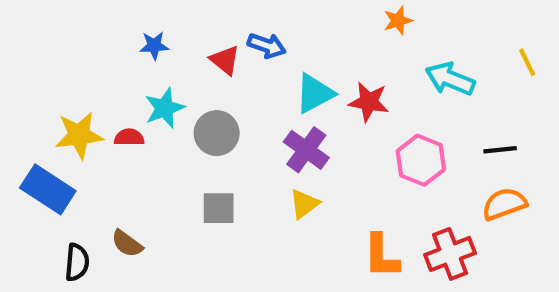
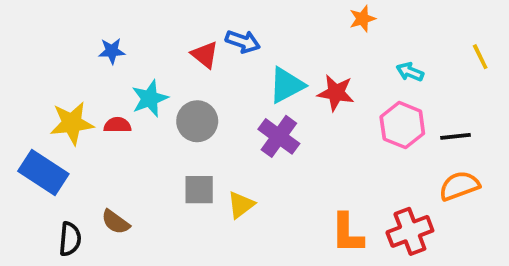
blue star: (154, 46) -> (112, 51), moved
cyan arrow: (450, 79) -> (410, 72), size x0.6
pink hexagon: (421, 160) -> (402, 125), moved
yellow triangle: (304, 204) -> (241, 205), moved

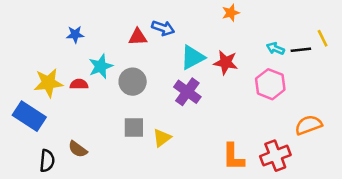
orange star: (362, 19) -> (231, 13), moved
red triangle: (205, 55) -> (138, 37), turned -42
black line: (456, 136) -> (301, 50), moved

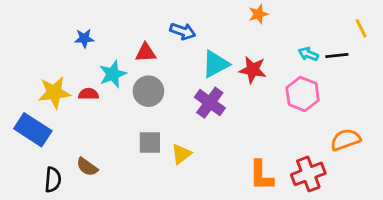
red triangle: (138, 37) -> (146, 53), moved
yellow line: (323, 38) -> (361, 28), moved

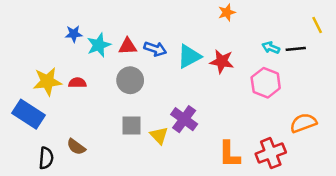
blue arrow: (183, 31) -> (155, 49), moved
cyan star: (113, 74) -> (99, 45), moved
purple cross: (210, 103) -> (184, 119), moved
yellow triangle: (181, 154) -> (159, 135), turned -36

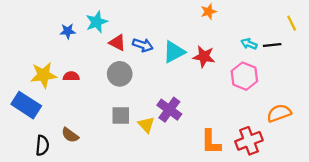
cyan star: (99, 45) -> (97, 22), moved
red triangle: (128, 46) -> (117, 43), turned 30

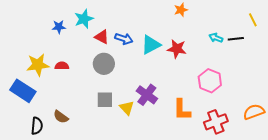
pink hexagon: (244, 76) -> (210, 81), moved
orange semicircle: (279, 113) -> (254, 112), moved
orange L-shape: (211, 142) -> (182, 110), moved

